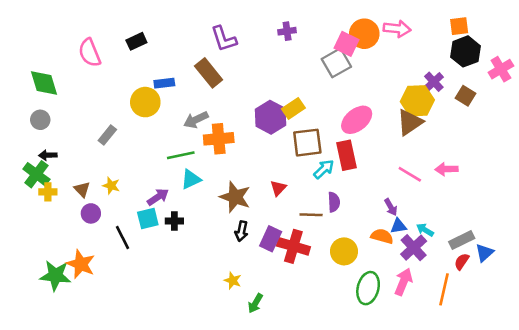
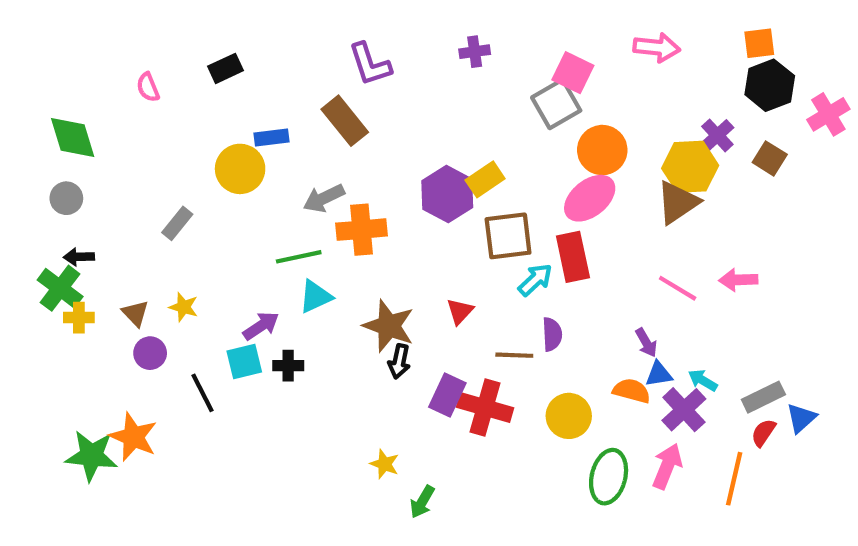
orange circle: (364, 34) -> (602, 150), moved
pink semicircle: (90, 53) -> (148, 87), size x0.6
black arrow: (241, 231) -> (399, 361), moved

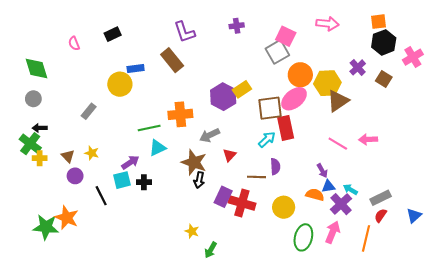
yellow hexagon: (690, 167) -> (327, 83), moved
gray arrow: (324, 198) -> (210, 135), moved
brown square: (508, 236) -> (270, 108), moved
blue triangle: (801, 418) -> (414, 216), moved

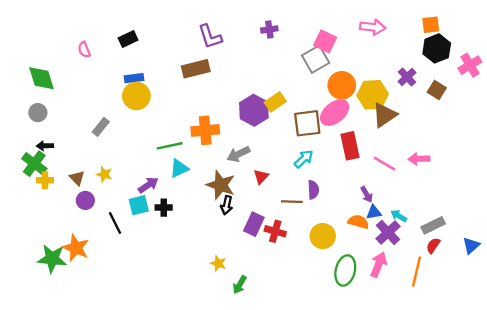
brown rectangle: (172, 60) -> (196, 69), turned -65
blue rectangle: (136, 69) -> (134, 78), moved
red rectangle: (286, 128) -> (350, 146), moved
red cross: (242, 203) -> (275, 231), size x0.7

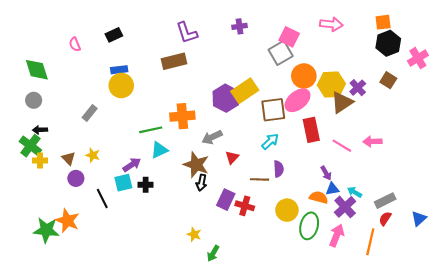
purple cross: (407, 77) -> (358, 88), moved
yellow rectangle: (275, 102) -> (245, 91), size x1.4
green ellipse: (345, 270) -> (309, 226), moved

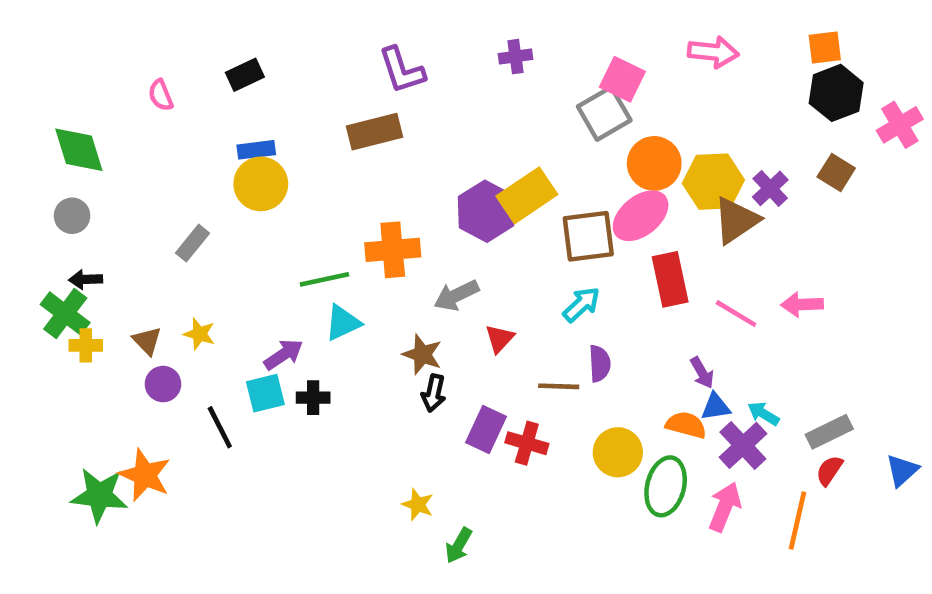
brown star: (196, 165) -> (422, 354), size x0.7

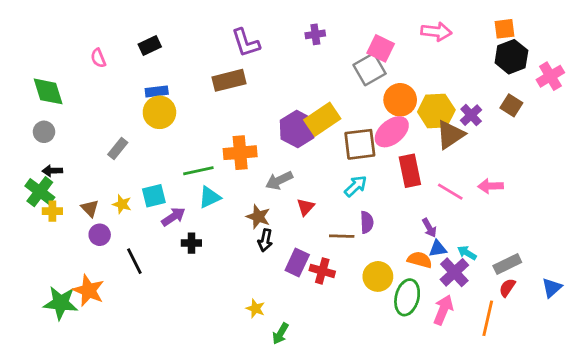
cyan square: (265, 393) -> (154, 196), moved

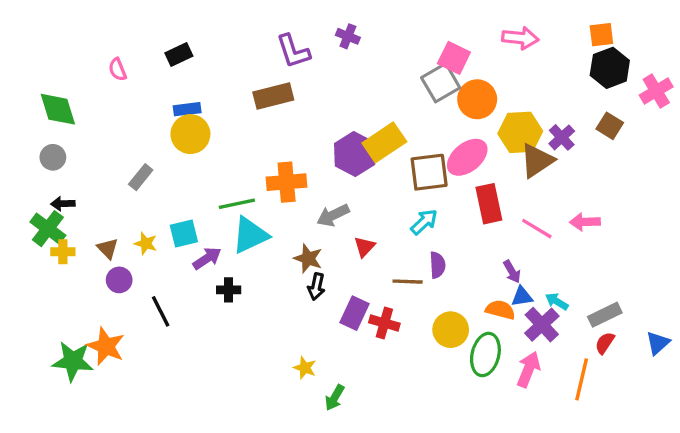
purple cross: (315, 34) -> (348, 36), moved, turned 30
orange circle: (400, 100) -> (477, 99), moved
cyan triangle: (210, 197) -> (250, 235), size x1.4

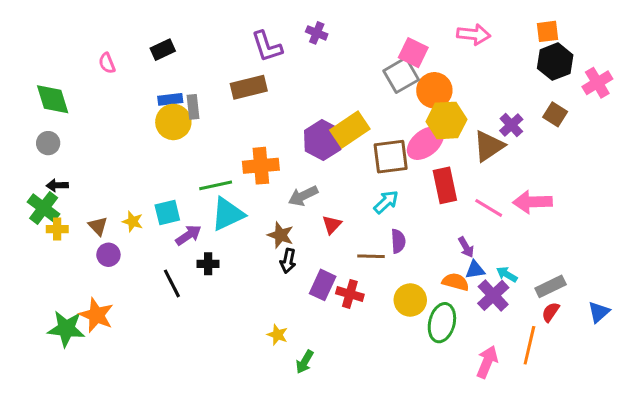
yellow hexagon: (520, 132) -> (446, 120), moved
gray rectangle: (141, 177) -> (193, 107), moved, turned -45
pink arrow: (585, 222) -> (532, 202), size x1.4
black line: (161, 311) -> (172, 283), moved
pink arrow: (529, 369) -> (487, 362), moved

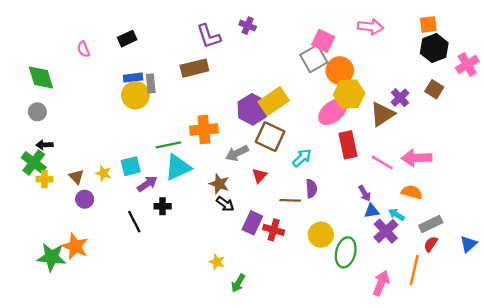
brown square: (391, 157) -> (270, 137), moved, turned 32
black arrow: (288, 261) -> (225, 204), turned -66
orange semicircle: (455, 282) -> (412, 192), moved

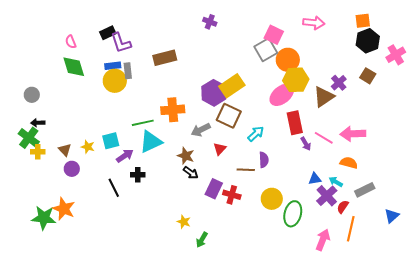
purple L-shape: (209, 36) -> (121, 43), moved
green diamond: (41, 78) -> (74, 67), moved
purple arrow: (365, 193) -> (306, 144), moved
red semicircle: (431, 244) -> (343, 207), moved
blue triangle: (469, 244) -> (392, 216), moved

